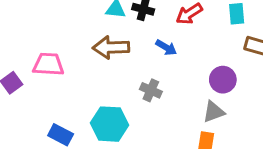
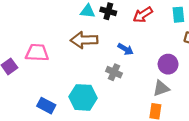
blue arrow: (166, 47) -> (126, 49), moved

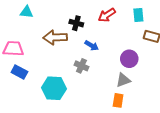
cyan triangle: (88, 11) -> (27, 12), moved
black cross: (108, 11) -> (76, 23), moved
blue rectangle: (46, 106) -> (19, 72), moved

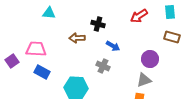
red arrow: (107, 15) -> (139, 16), moved
cyan rectangle: (138, 15) -> (170, 12), moved
brown arrow: (55, 37) -> (77, 38), size x0.7

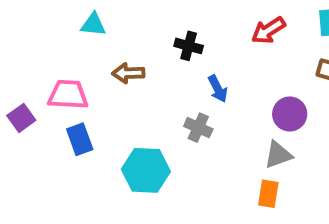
brown arrow: (77, 38) -> (128, 73), moved
blue arrow: (113, 46) -> (218, 89), turned 32
blue rectangle: (42, 72) -> (80, 139), turned 42

